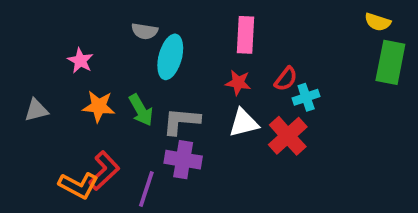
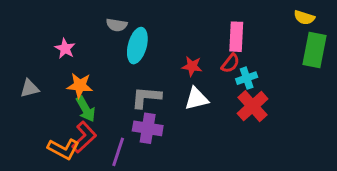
pink rectangle: (245, 35) -> (236, 37), moved
green arrow: (141, 110) -> (86, 109), moved
red cross: (288, 136) -> (253, 106), moved

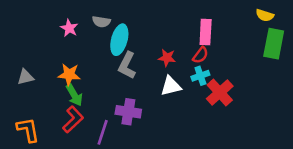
pink star: (65, 49) -> (69, 28), moved
cyan cross: (247, 78) -> (200, 76), moved
gray L-shape: (146, 97) -> (127, 65), moved, turned -68
orange L-shape: (63, 149) -> (28, 130), moved, turned -128

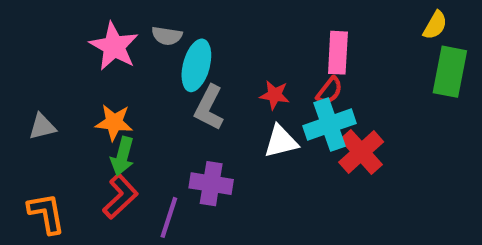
yellow semicircle: (265, 15) -> (435, 25), turned -78
pink star: (69, 28) -> (114, 46), size x1.6
cyan cross: (200, 76) -> (330, 125), size x1.6
green arrow: (74, 95) -> (122, 156), turned 45

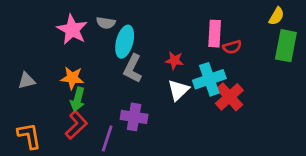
red semicircle: (330, 91) -> (232, 47), moved, turned 36
white triangle: (281, 141) -> (178, 90), turned -30

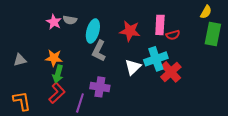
gray semicircle: (106, 23) -> (70, 20), moved
pink star: (72, 30) -> (54, 22), size x0.7
red star: (174, 60) -> (130, 31), moved, size x1.5

